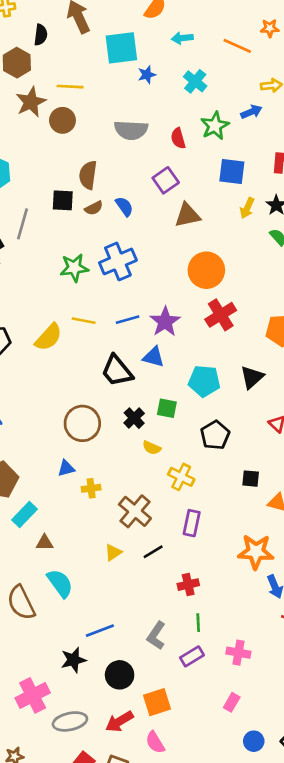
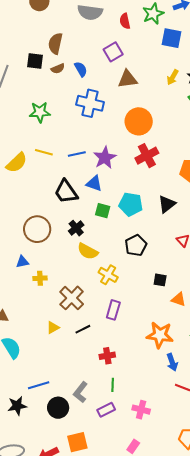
blue square: (232, 171) -> (172, 38), moved
blue cross: (118, 261) -> (90, 103), moved, turned 32
green square: (167, 408) -> (103, 211), moved
yellow semicircle: (152, 448) -> (88, 251), size x1.5
black circle: (120, 675) -> (58, 408), moved

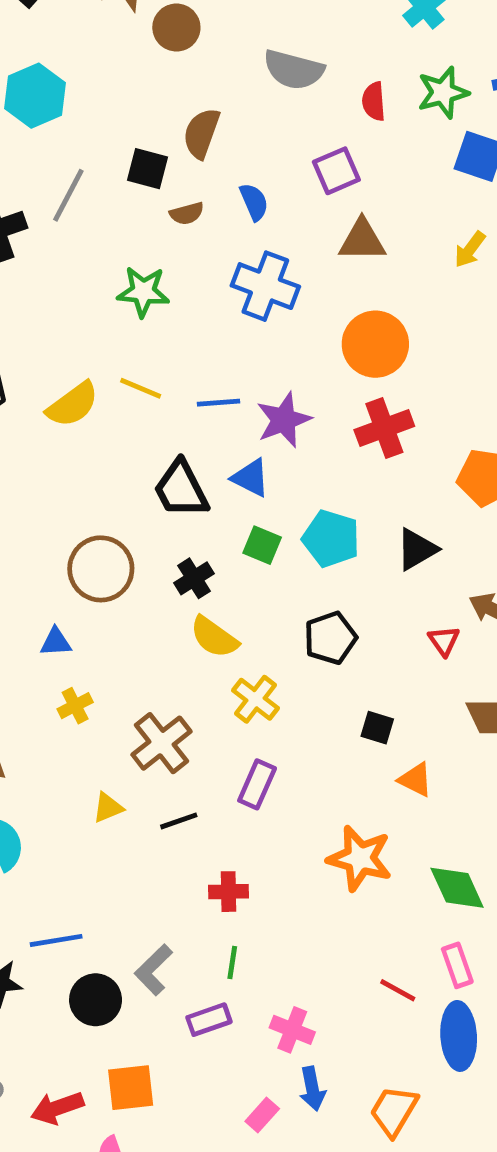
brown semicircle: (58, 69) -> (187, 213), moved
yellow cross: (40, 278) -> (75, 706), moved, turned -32
blue arrow: (172, 362) -> (312, 1089), moved

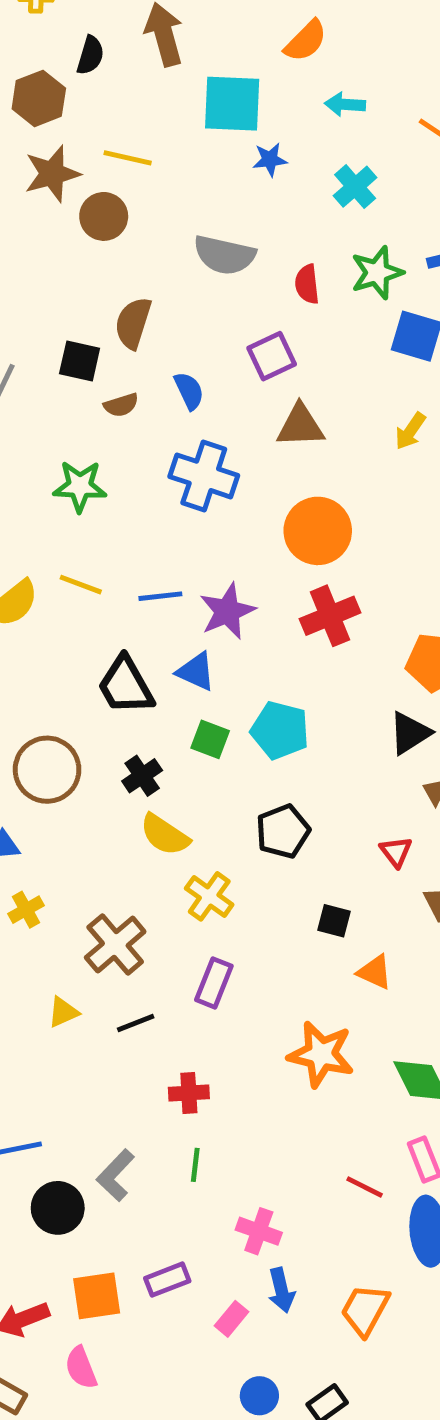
black triangle: (417, 549) -> (410, 733), moved
red triangle: (444, 641) -> (396, 852), moved
purple rectangle: (209, 1020) -> (167, 1280), moved

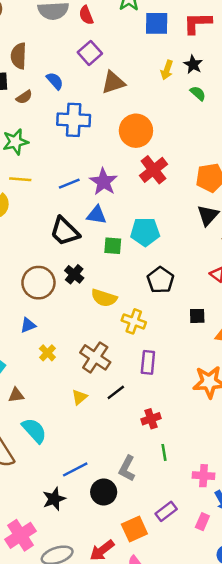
red semicircle: (307, 284) -> (86, 15), moved
yellow line: (81, 585) -> (20, 179), moved
black cross: (142, 776) -> (74, 274), moved

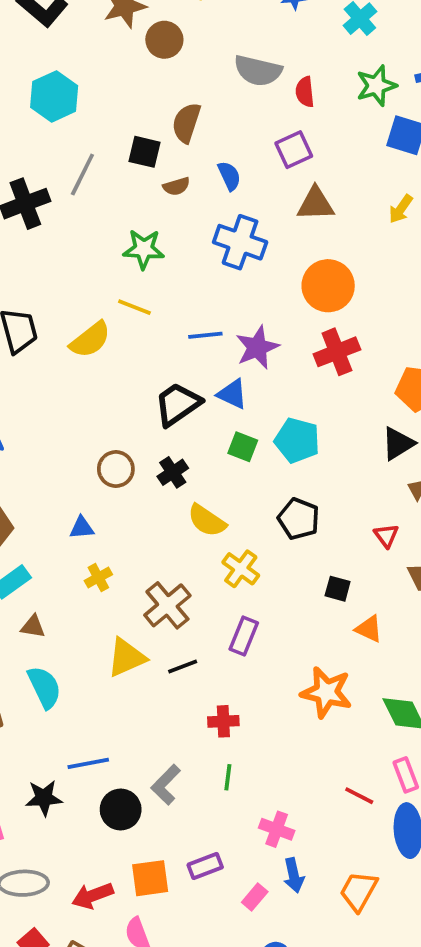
black trapezoid: (65, 231) -> (178, 404), turned 84
black pentagon: (160, 280) -> (299, 519), turned -30
brown circle: (38, 283) -> (116, 469), size x0.7
yellow triangle: (79, 397) -> (126, 657), size x1.6

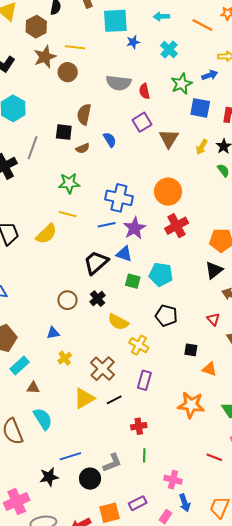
brown triangle: (316, 204) -> (169, 139), moved, turned -50
blue cross: (240, 242) -> (119, 198), moved
gray L-shape: (166, 785) -> (112, 463), turned -150

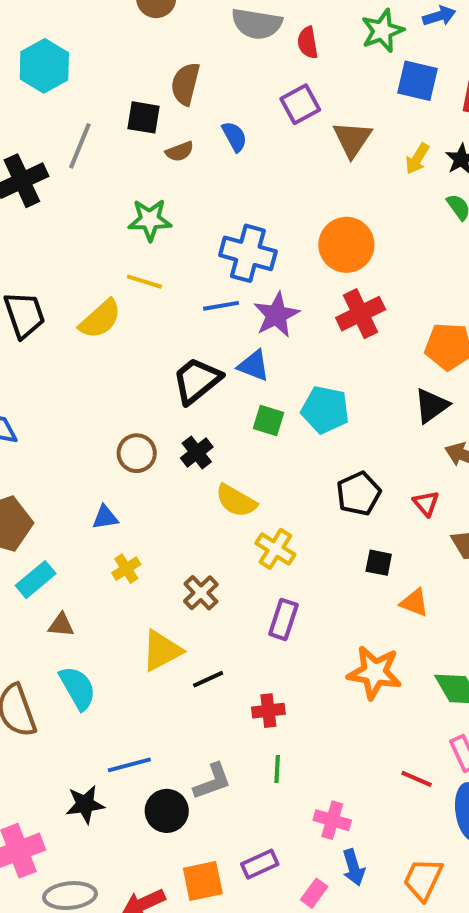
black pentagon: (166, 316) -> (359, 494), moved, turned 30
brown cross: (103, 369) -> (201, 593), size x0.7
black line: (114, 400) -> (208, 679), moved

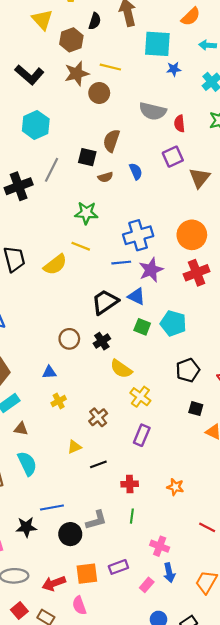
blue cross: (248, 253) -> (138, 235), turned -36
yellow triangle: (162, 651) -> (74, 447), size x0.6
orange star: (375, 673) -> (175, 487), moved, size x0.6

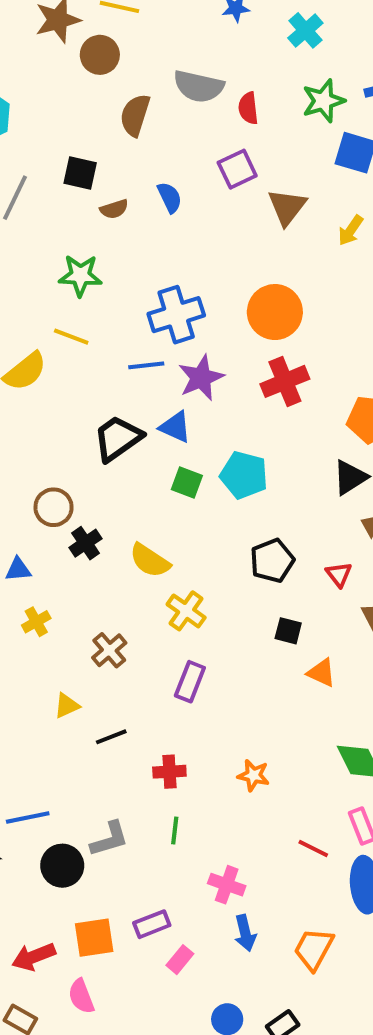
brown semicircle: (111, 141) -> (135, 115), moved
black cross: (102, 341) -> (85, 543), moved
pink rectangle: (147, 585) -> (180, 960), moved

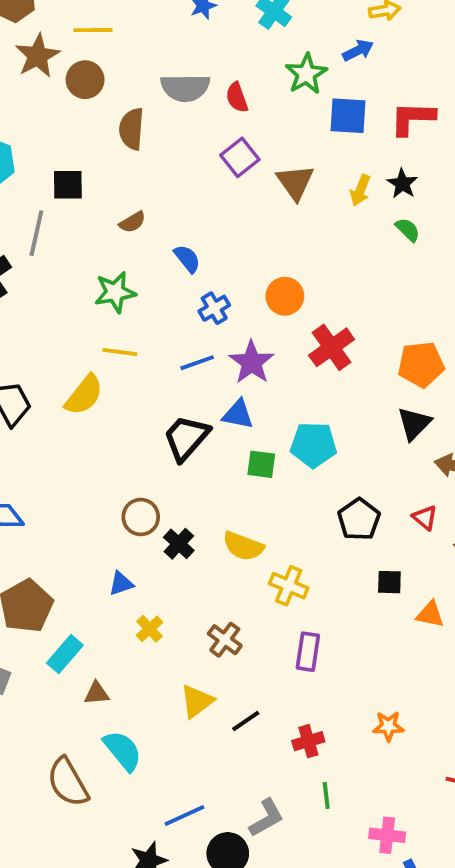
black square: (80, 173) -> (68, 185), moved
blue semicircle: (170, 197) -> (187, 259), moved
orange circle: (275, 312) -> (285, 296), moved, size x0.7
blue cross: (176, 315) -> (214, 308), size x0.6
yellow triangle: (67, 706) -> (197, 701), size x1.4

